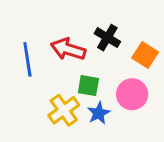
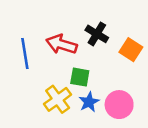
pink circle: (132, 94) -> (119, 105), moved

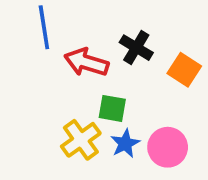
blue line: (25, 54) -> (44, 27), moved

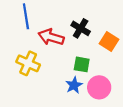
green square: (112, 108) -> (82, 64), moved
yellow cross: (81, 140) -> (28, 63), moved, turned -30

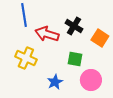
blue star: (74, 85) -> (55, 82), moved

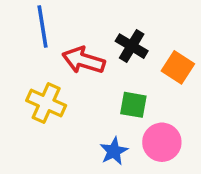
blue star: (55, 82) -> (114, 151), moved

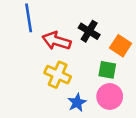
yellow cross: (46, 103) -> (58, 75), moved
green square: (133, 105) -> (107, 70), moved

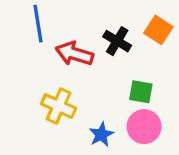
orange square: (121, 46) -> (158, 30), moved
yellow cross: (58, 75) -> (59, 106), moved

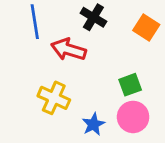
black cross: (117, 41) -> (93, 17), moved
green square: (141, 92) -> (130, 85), turned -30

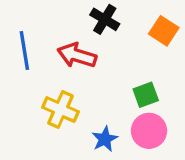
blue line: (35, 22) -> (24, 50), moved

